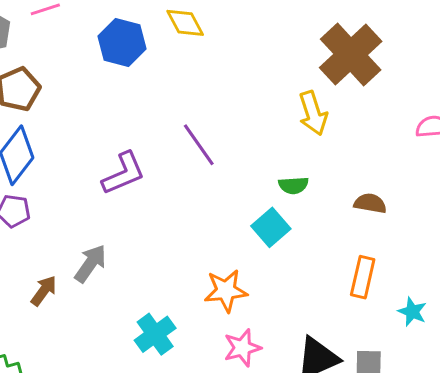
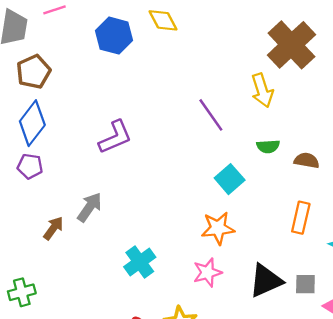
purple line: (199, 145) -> (211, 115), moved
green semicircle: (293, 185) -> (268, 146), moved
orange star: (226, 291) -> (218, 228), moved

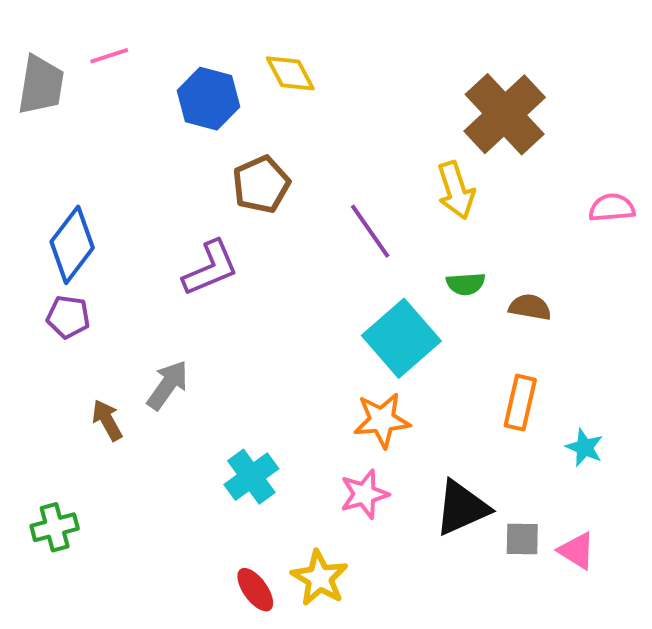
brown pentagon: (33, 72) -> (261, 184), moved
cyan square: (230, 179) -> (401, 338), size x1.5
brown arrow: (53, 228) -> (107, 420), turned -65
gray square: (305, 284) -> (522, 539), moved

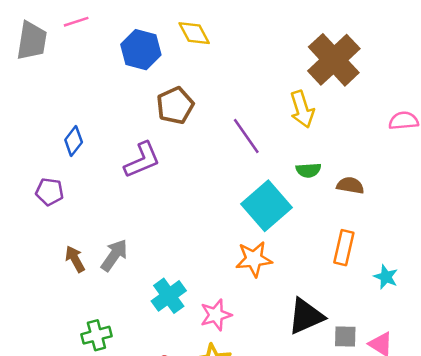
blue diamond: (72, 245) -> (74, 141), moved, size x0.6
gray arrow: (168, 385) -> (114, 255), moved
pink star: (364, 494) -> (216, 315), moved
green cross: (55, 527) -> (96, 335), moved

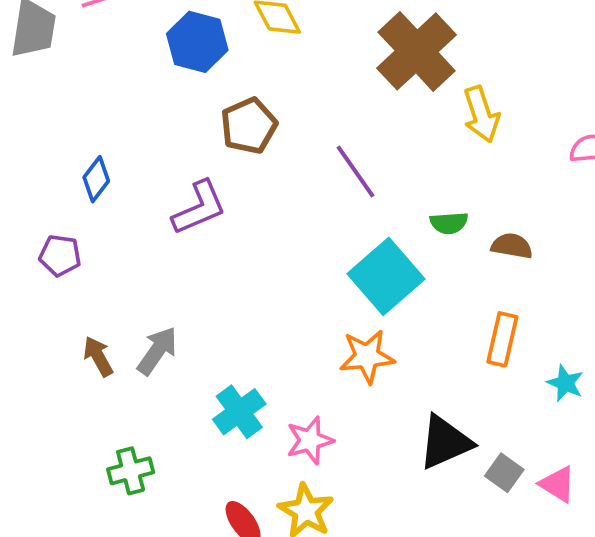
brown cross: (334, 60) -> (417, 51), moved
yellow arrow: (302, 109) -> (481, 114), moved
gray square: (345, 336) -> (504, 473), turned 35

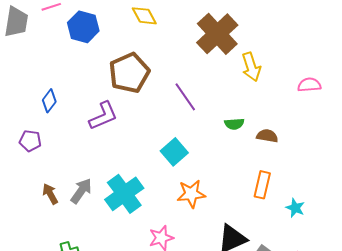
blue hexagon: (197, 42) -> (83, 27), moved
brown pentagon: (249, 126) -> (129, 73), size x1.4
cyan square: (386, 276) -> (174, 152), moved, size x0.7
cyan cross: (239, 412) -> (124, 194), moved, size x1.4

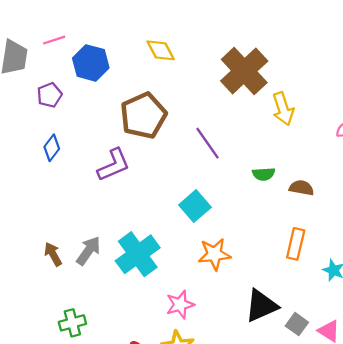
purple pentagon: (30, 141) -> (50, 95), moved, turned -30

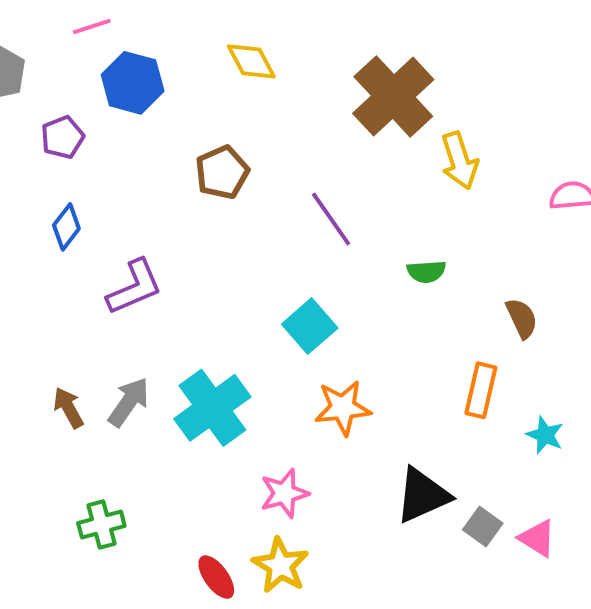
pink line: (54, 40) -> (92, 26), moved
brown pentagon: (143, 116) -> (222, 172), size x0.7
purple L-shape: (114, 165) -> (135, 287), moved
brown semicircle: (301, 188) -> (522, 318), moved, turned 55

